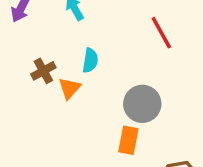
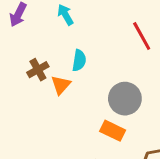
orange rectangle: (128, 140) -> (113, 131), turned -75

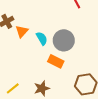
cyan semicircle: (79, 60) -> (42, 38), moved, turned -40

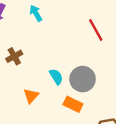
orange triangle: (22, 31) -> (31, 96), moved

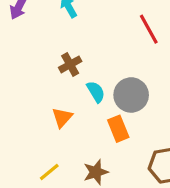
brown cross: (14, 56) -> (70, 64), moved
orange rectangle: (73, 104) -> (118, 129), turned 42

